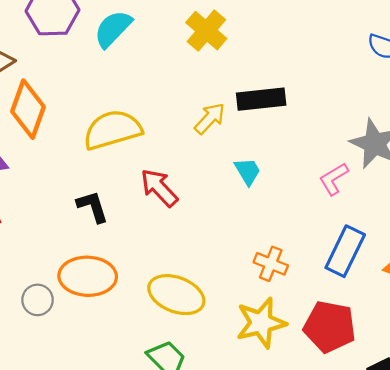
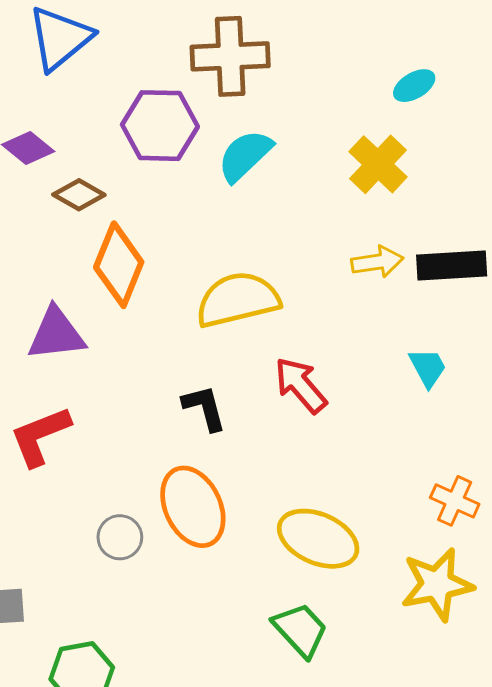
yellow arrow: (210, 118) -> (377, 262), moved, turned 36
orange ellipse: (88, 276) -> (193, 507), turned 60

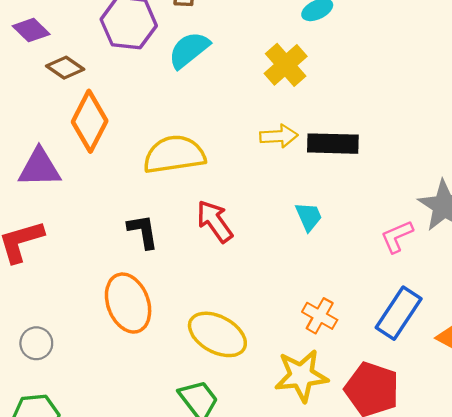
gray circle: (120, 537) -> (36, 343), moved

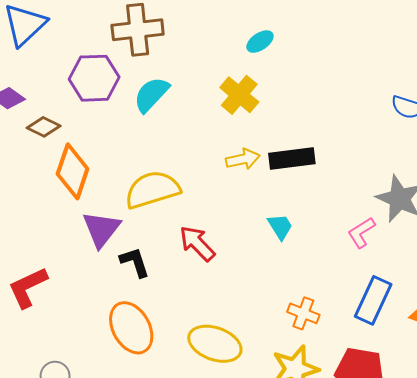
purple triangle: (40, 168) -> (101, 229), moved, turned -42

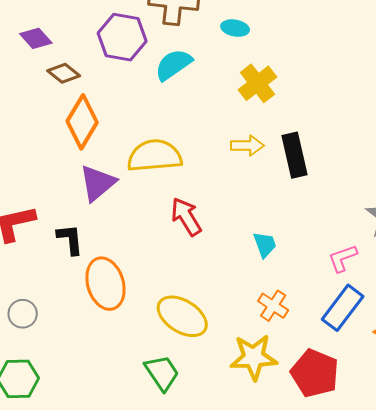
cyan ellipse: (260, 42) -> (235, 28), moved, turned 32
black rectangle: (292, 158) -> (294, 155), turned 72
cyan trapezoid: (280, 227) -> (265, 245), moved
pink L-shape: (361, 232) -> (343, 258), moved
black L-shape: (135, 262) -> (70, 239), moved

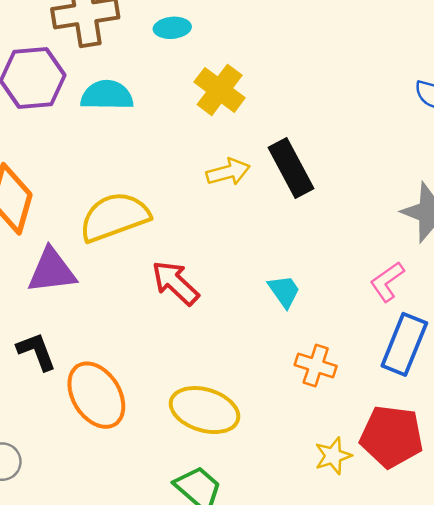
cyan semicircle: (173, 65) -> (107, 95), turned 51
purple triangle: (97, 183) -> (52, 271), turned 48
yellow star: (254, 357) -> (333, 456), moved, size x0.6

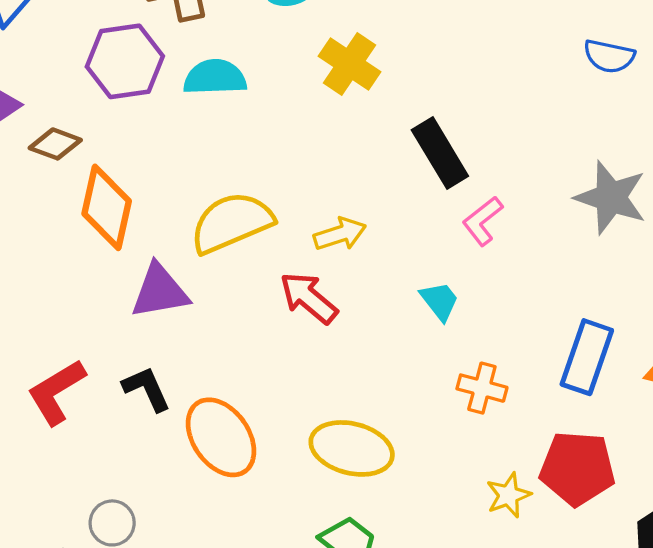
yellow arrow: (228, 172) -> (340, 234), moved
pink L-shape: (387, 282) -> (483, 221), moved

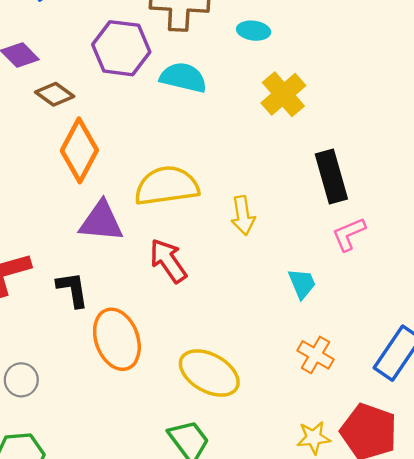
yellow arrow: (340, 234) -> (243, 215), turned 84
red arrow: (309, 298) -> (168, 261), moved

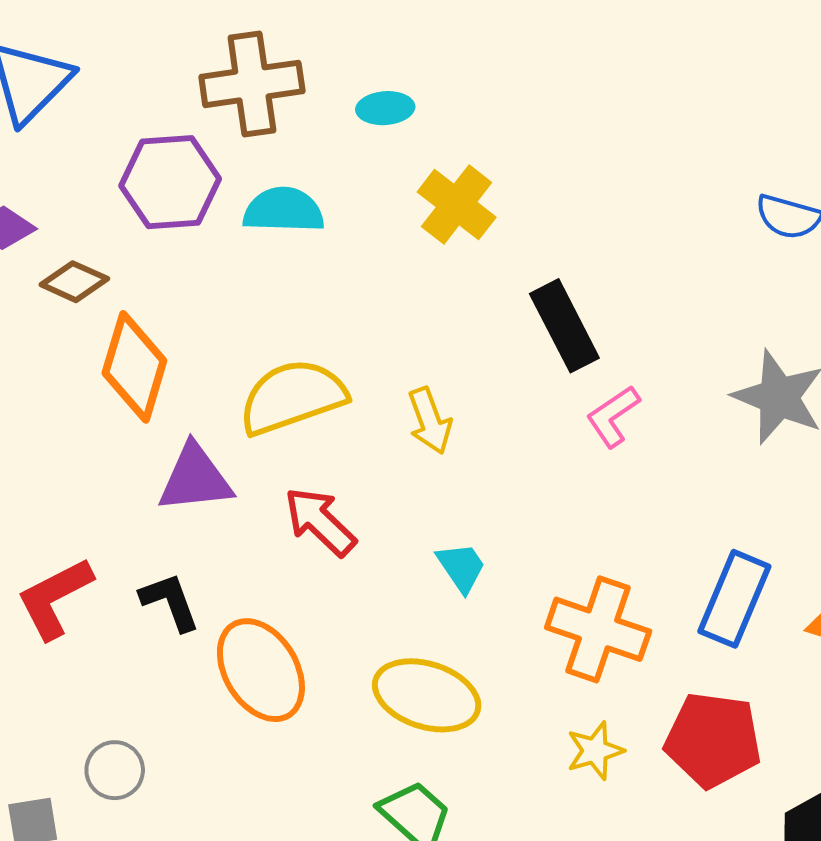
cyan trapezoid: (302, 284) -> (461, 567), moved
orange cross: (315, 355) -> (598, 629), size x1.6
yellow star: (314, 438) -> (595, 751), moved

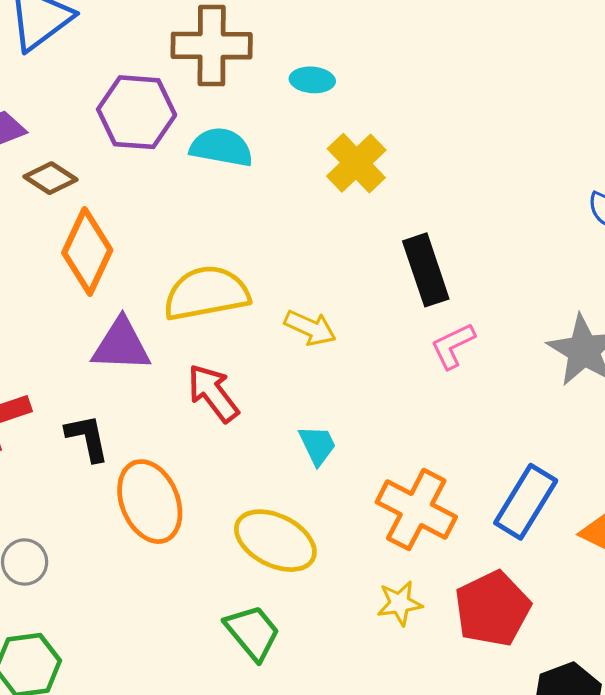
yellow arrow: (430, 421) -> (310, 328), turned -54
red pentagon: (713, 740) -> (493, 609), turned 30

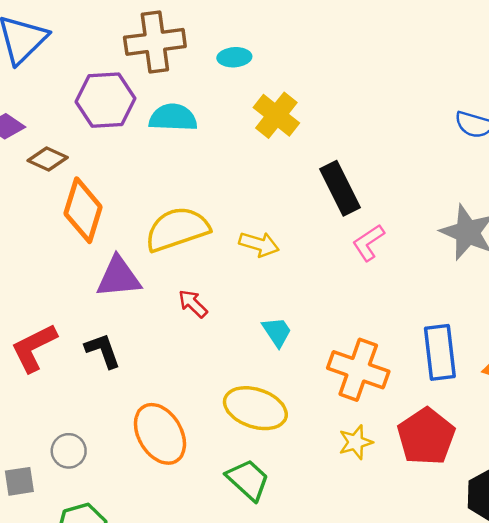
red arrow: (213, 393) -> (193, 304), size x0.7
orange ellipse: (150, 502) -> (160, 434), moved
blue rectangle: (526, 502) -> (440, 352), turned -30

